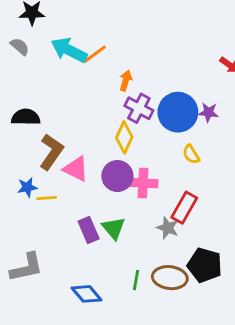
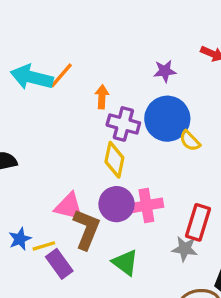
purple star: (208, 112) -> (165, 71), moved
brown L-shape: (51, 152) -> (86, 229), moved
yellow semicircle: (191, 154) -> (190, 141), moved
purple rectangle: (89, 230) -> (59, 264), moved

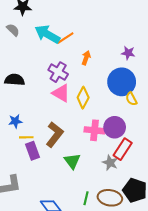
purple cross: (123, 124) -> (58, 72), moved
purple circle: (117, 204) -> (115, 127), moved
pink triangle: (69, 207) -> (61, 93), moved
blue star: (20, 239) -> (15, 121), moved

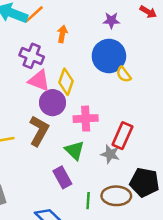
purple circle: (115, 127) -> (53, 103), moved
purple rectangle: (32, 151) -> (62, 177), moved
green triangle: (72, 161) -> (75, 150), moved

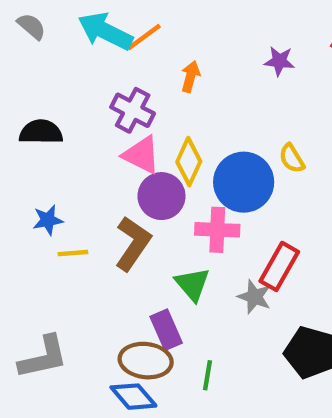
blue circle: (109, 56) -> (244, 182), moved
brown ellipse: (116, 196) -> (146, 361), moved

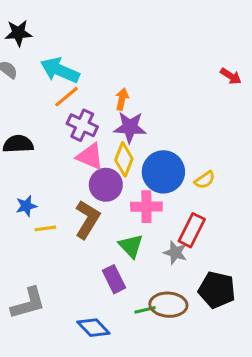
orange line: (144, 37) -> (66, 97), moved
purple star: (279, 61) -> (130, 127), moved, size x1.5
yellow semicircle: (292, 158) -> (205, 180), moved, turned -90
brown ellipse: (146, 361) -> (168, 305), moved
green line: (208, 375) -> (145, 310), turned 70

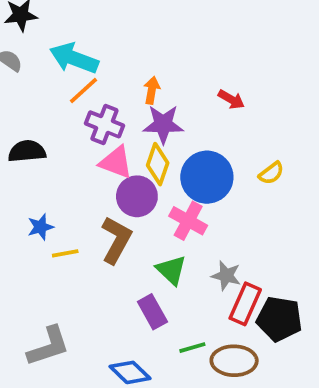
red arrow: (231, 76) -> (231, 99), moved
yellow semicircle: (205, 180) -> (271, 173), moved
pink cross: (146, 207) -> (188, 221), turned 32
red rectangle: (192, 230) -> (245, 304), moved
brown ellipse: (168, 305) -> (234, 361), moved

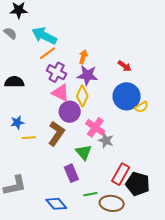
blue circle: (207, 177) -> (127, 96), moved
gray star: (226, 276) -> (106, 141), moved

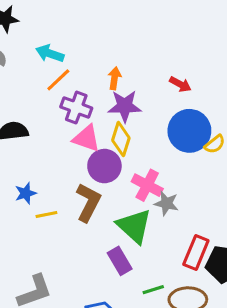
cyan arrow: (44, 36) -> (50, 54), size x0.7
green triangle: (84, 152) -> (134, 226), size x1.4

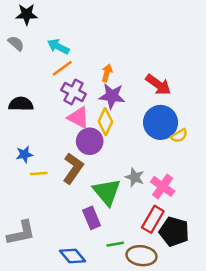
red arrow: (180, 84) -> (158, 85), size x1.5
pink cross: (147, 185) -> (163, 186), moved

